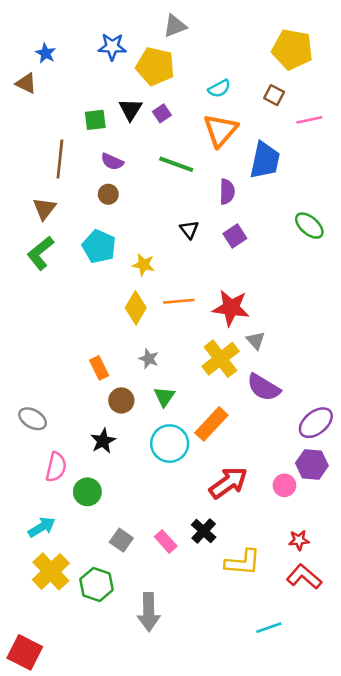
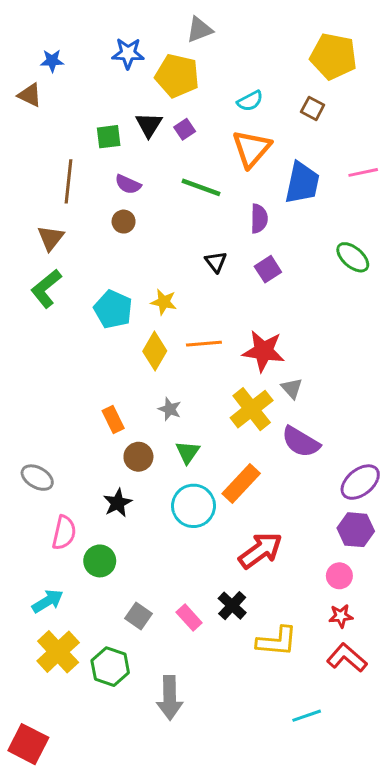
blue star: (46, 53) -> (52, 61), turned -30
pink line: (309, 120) -> (363, 172), moved
cyan pentagon: (99, 246) -> (113, 309), moved
pink circle: (284, 485) -> (339, 576), moved

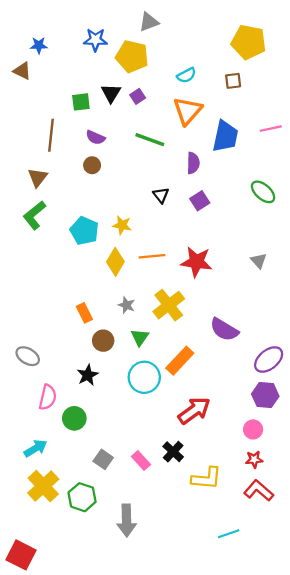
brown square: (313, 108) -> (233, 81), turned -35
gray triangle: (292, 388) -> (259, 261), moved
yellow cross: (252, 409) -> (169, 305), moved

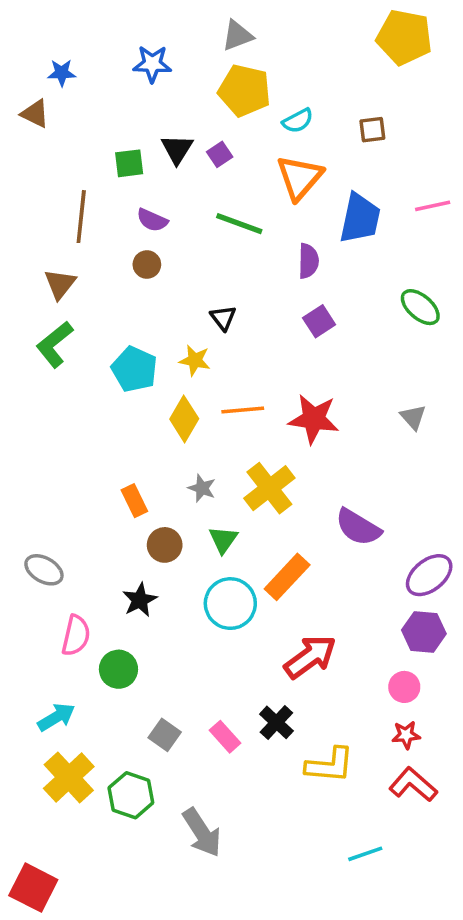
yellow pentagon: (249, 42) -> (404, 37), moved
yellow pentagon: (132, 56) -> (245, 91), moved
black triangle: (161, 195) -> (223, 318), moved
gray arrow: (126, 520) -> (202, 833), turned -32

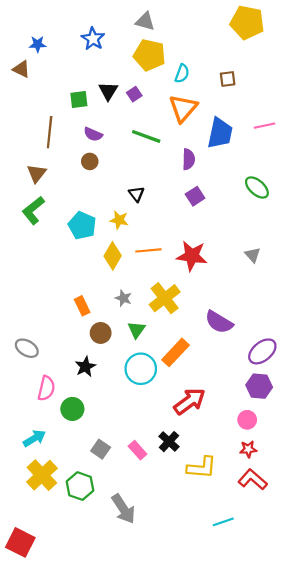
gray triangle: (237, 36) -> (145, 21), turned 36
blue star: (152, 64) -> (93, 39), turned 30
cyan semicircle: (298, 121) -> (182, 73), turned -42

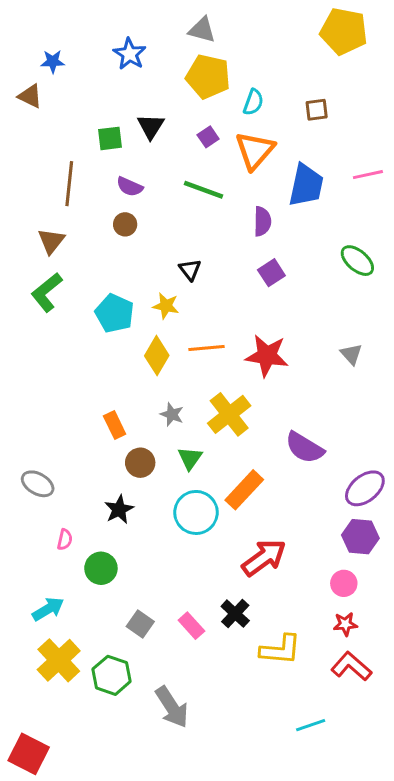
purple square: (134, 94) -> (208, 137), moved
pink semicircle: (46, 388) -> (65, 540), size x0.6

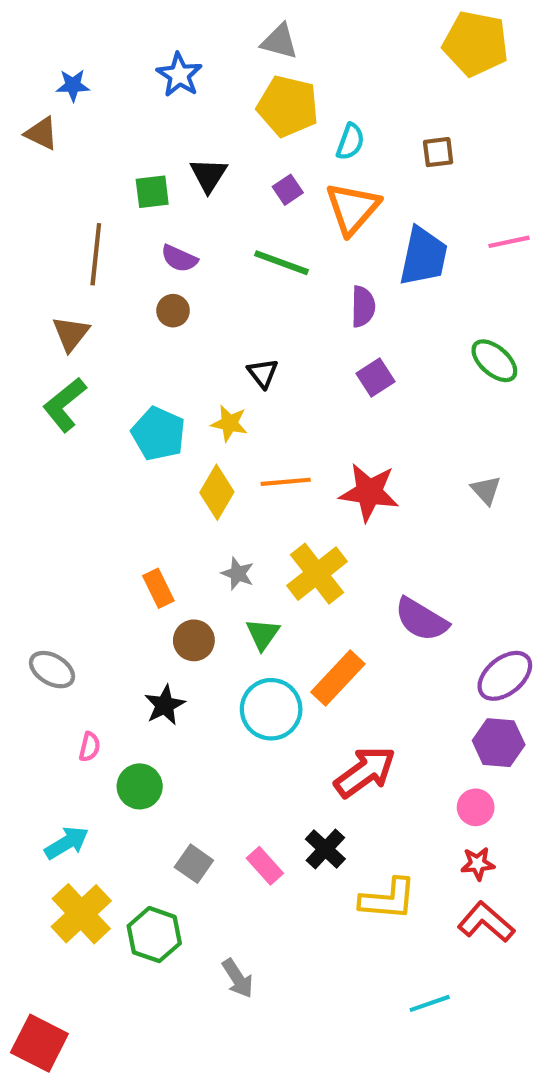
gray arrow: (172, 707) -> (238, 978), size x0.7

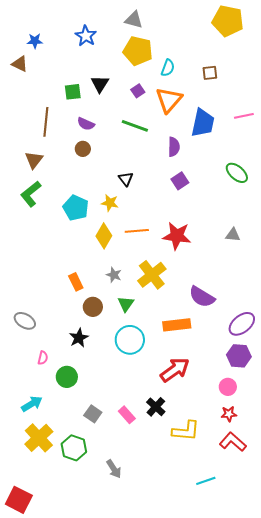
gray triangle: (486, 490) -> (233, 235), turned -42
orange rectangle: (338, 678) -> (177, 325), moved, turned 40

